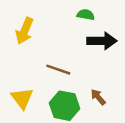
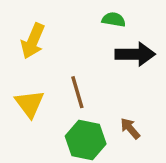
brown line: (58, 70) -> (77, 92), turned 55
yellow triangle: (22, 98) -> (30, 104), moved

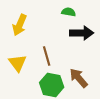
brown arrow: (130, 128) -> (79, 78), size x1.5

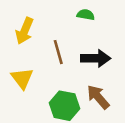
black arrow: (82, 33) -> (96, 58), moved
brown line: (47, 56) -> (58, 52), moved

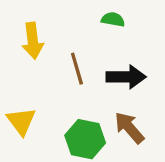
yellow arrow: (25, 31) -> (33, 41), turned -30
yellow triangle: (22, 78) -> (21, 121), moved

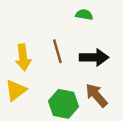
yellow arrow: (33, 41) -> (23, 57), moved
yellow triangle: (21, 121) -> (16, 90), turned 30

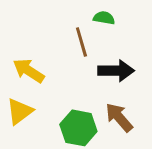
brown line: (57, 51) -> (81, 42), moved
yellow arrow: (23, 57) -> (29, 71), turned 130

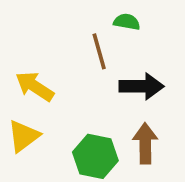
brown arrow: (119, 117) -> (145, 143), turned 40

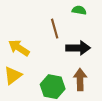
green semicircle: (127, 22) -> (79, 10), moved

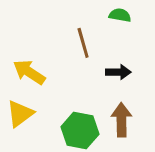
black arrow: (78, 48) -> (118, 72), size x0.7

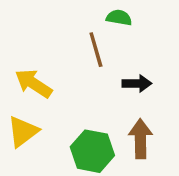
green semicircle: (120, 15) -> (119, 18), moved

